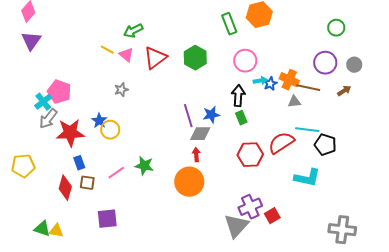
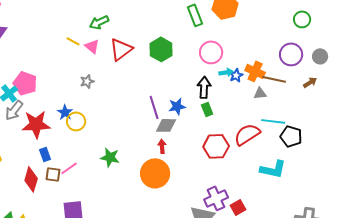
pink line: (116, 173) -> (69, 168), moved

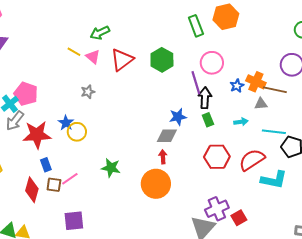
cyan arrow: (226, 72) -> (241, 122), moved
purple line: (154, 107) -> (196, 83), moved
red semicircle: (247, 134) -> (252, 160), moved

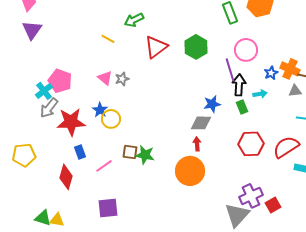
pink triangle: (93, 57) -> (105, 78), moved
cyan arrow: (241, 122) -> (260, 94), moved
brown square: (54, 185) -> (130, 152), moved

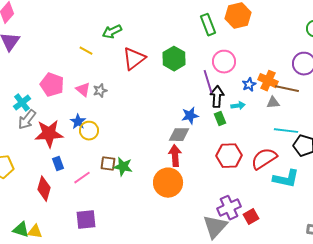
pink pentagon: (60, 81) -> (52, 85), moved
red arrow: (197, 144) -> (175, 156), size x1.5

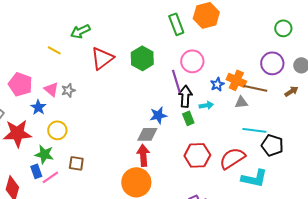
blue star: (78, 122) -> (38, 107), moved
blue rectangle: (58, 164) -> (36, 171), moved
green star: (123, 167) -> (44, 154), moved

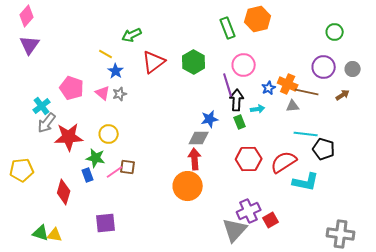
blue star: (38, 107) -> (116, 71), moved
pink line: (50, 177) -> (115, 172), moved

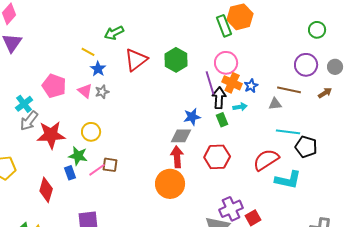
green rectangle: (228, 28) -> (224, 26), moved
orange cross: (288, 84) -> (232, 83), moved
red hexagon: (249, 159) -> (217, 157), moved

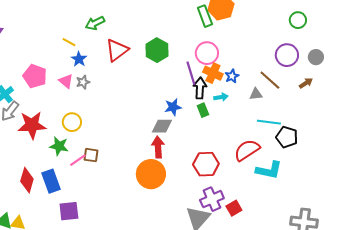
brown line: (289, 90) -> (270, 80), turned 30
red hexagon: (217, 157) -> (206, 164), moved
blue rectangle: (70, 173) -> (51, 181), moved, size x1.6

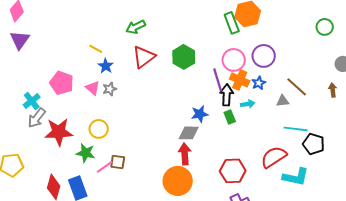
green arrow: (95, 23) -> (136, 27), moved
purple circle: (287, 55) -> (264, 56), moved
brown arrow: (306, 83) -> (333, 90), turned -64

